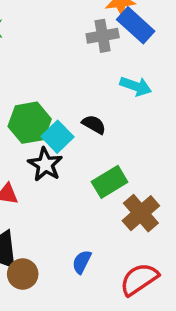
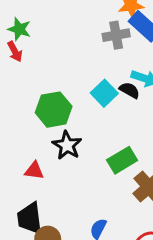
black semicircle: (94, 124) -> (130, 90), moved
cyan square: (57, 137) -> (104, 93), moved

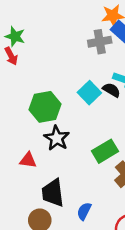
black trapezoid: (30, 218) -> (53, 193), moved

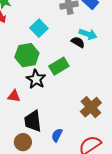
cyan square: (89, 93) -> (39, 28), moved
green rectangle: (105, 151) -> (59, 66), moved

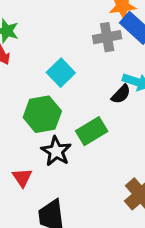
black semicircle: (78, 42) -> (121, 94), turned 104
red triangle: (14, 96) -> (22, 177), turned 48

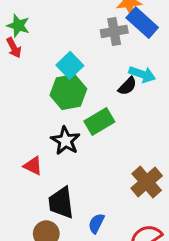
green hexagon: (42, 114) -> (68, 92), moved
red triangle: (22, 177) -> (33, 166), turned -30

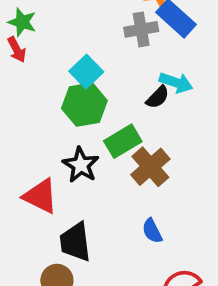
red triangle: (33, 166) -> (40, 196), size x1.5
brown cross: (147, 182) -> (150, 167), moved
blue semicircle: (96, 223) -> (152, 231), moved, turned -54

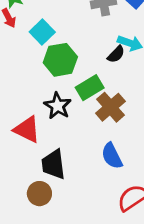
cyan square: (86, 72) -> (42, 32), moved
blue semicircle: (152, 231) -> (112, 156), size x1.4

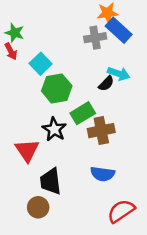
brown cross: (110, 107) -> (101, 131), turned 30
red triangle: (27, 129) -> (27, 150), turned 30
blue semicircle: (112, 156) -> (103, 174), turned -55

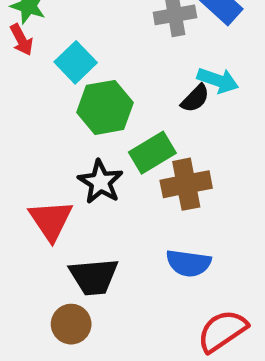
black trapezoid: (51, 181) -> (94, 277), turned -88

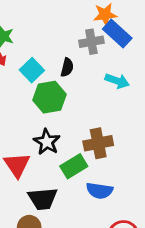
black semicircle: (195, 98) -> (67, 67), moved, turned -30
green rectangle: (152, 153) -> (74, 166), moved

